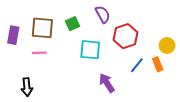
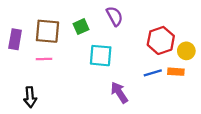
red hexagon: (125, 36) -> (161, 40), moved
orange rectangle: (158, 64) -> (176, 72), turned -64
blue line: (137, 65) -> (153, 73), turned 35

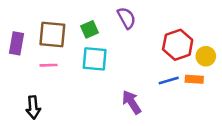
cyan square: (101, 56) -> (95, 59), moved

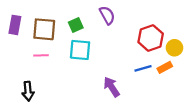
purple rectangle: (17, 43) -> (15, 25), moved
orange rectangle: (194, 79) -> (165, 67), turned -32

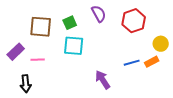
purple rectangle: (15, 25) -> (16, 52), moved, turned 36
red hexagon: (151, 38) -> (134, 21), moved
pink line: (41, 55) -> (38, 60), moved

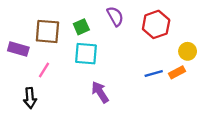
purple rectangle: (16, 52) -> (18, 49), moved, turned 60
pink line: (38, 60) -> (44, 70), turned -56
purple arrow: (103, 80) -> (100, 92), moved

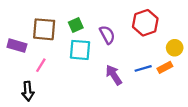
purple semicircle: (115, 16) -> (107, 35), moved
purple arrow: (100, 92) -> (114, 75), moved

